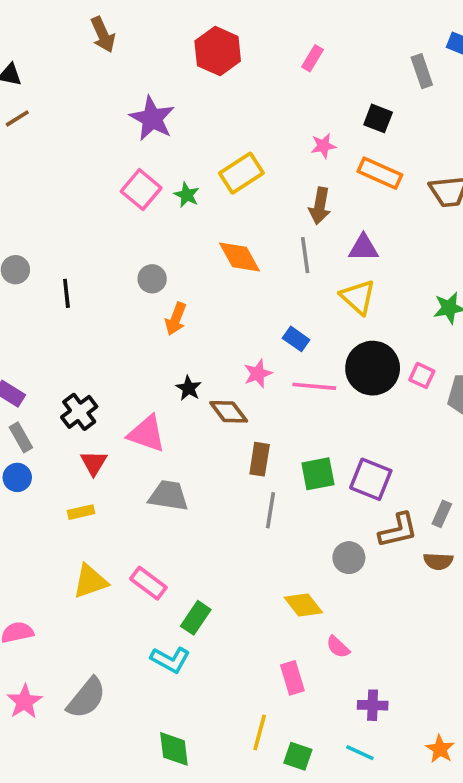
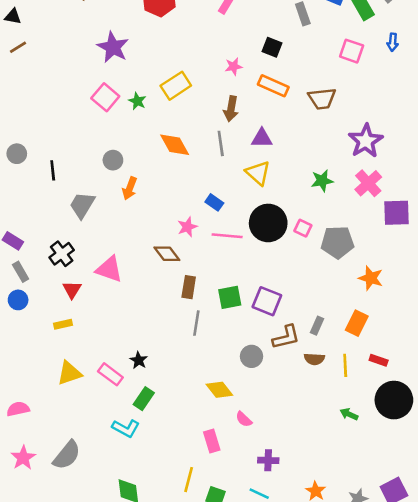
black star: (189, 388) -> (139, 360), moved
gray trapezoid: (168, 496) -> (82, 205), moved, turned -68

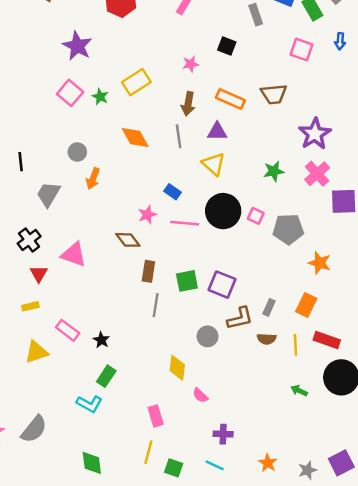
orange rectangle: (273, 86) -> (230, 99), moved
red rectangle: (379, 360) -> (327, 340), size x1.5
pink rectangle: (110, 374) -> (68, 330), moved
yellow diamond: (219, 390) -> (177, 368), turned 45
pink rectangle: (212, 441) -> (156, 416), moved

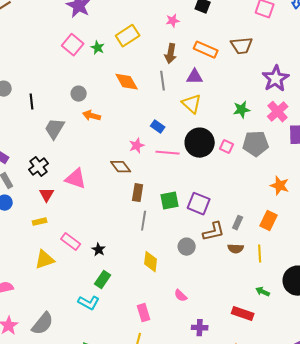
orange arrow: (93, 179) -> (92, 116), turned 84
gray pentagon: (288, 229) -> (256, 144), moved
red rectangle: (327, 340) -> (243, 314), moved
yellow diamond: (177, 368) -> (151, 262), moved

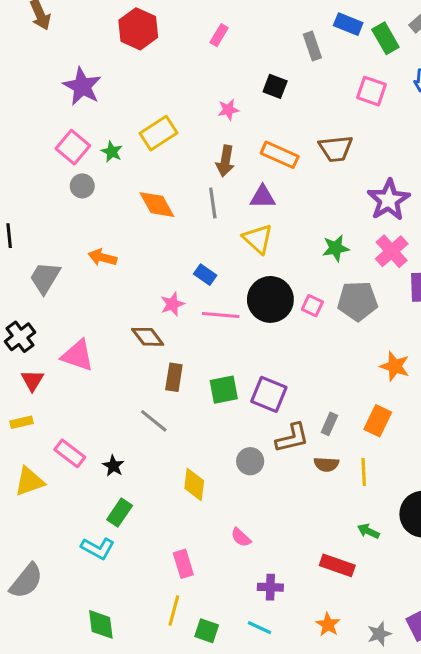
gray circle: (79, 94) -> (82, 186), moved
gray line: (144, 221) -> (154, 421), moved, turned -60

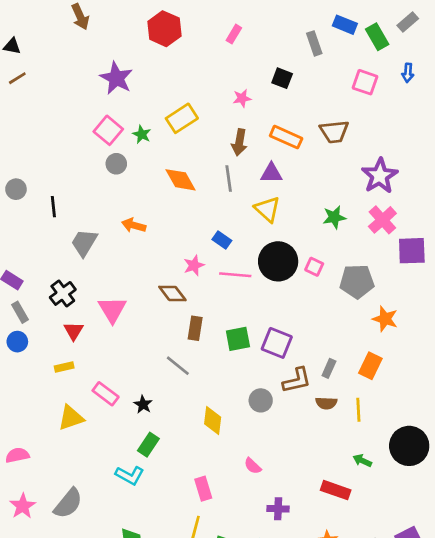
gray pentagon: (357, 301) -> (357, 281), moved
pink triangle: (78, 355) -> (112, 310), turned 40

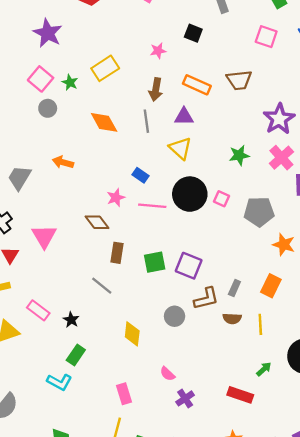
green arrow: (362, 461) -> (264, 369), turned 112
purple cross: (278, 509) -> (185, 398), moved, turned -36

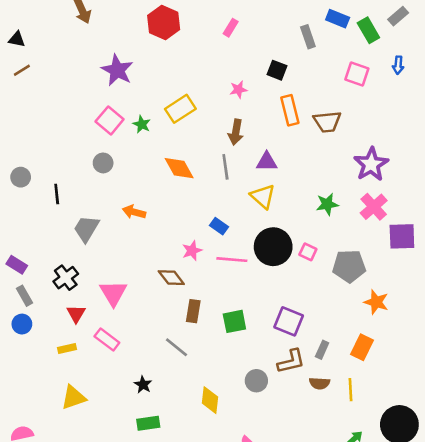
orange rectangle: (197, 85) -> (290, 110), moved, turned 52
gray circle: (48, 108) -> (103, 163), moved
purple square: (189, 266) -> (289, 321), moved
pink rectangle: (38, 310) -> (107, 339), moved
green rectangle: (76, 355) -> (148, 423), turned 48

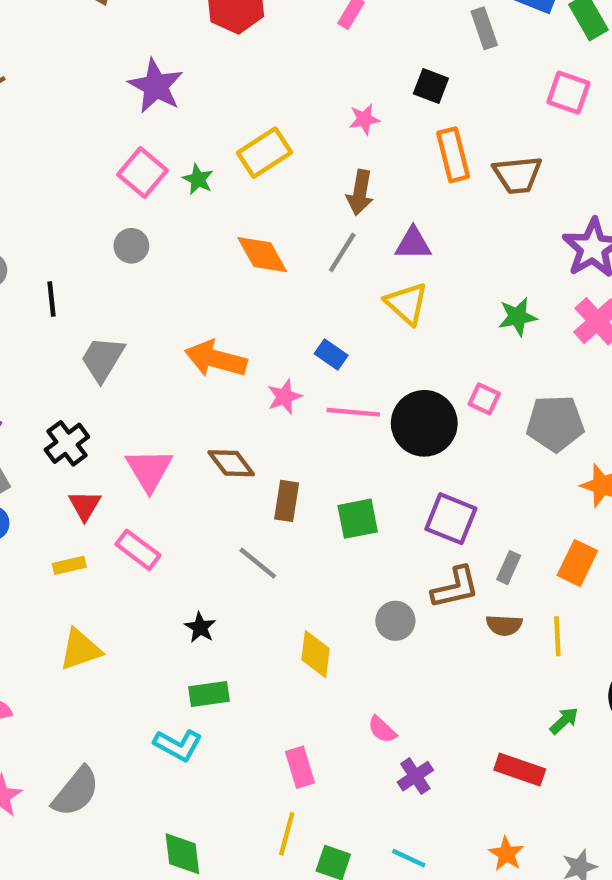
gray line: (225, 167) -> (342, 252), turned 40
orange arrow: (134, 212) -> (216, 359), moved, size x1.5
black circle: (273, 247) -> (424, 423), moved
brown diamond: (171, 278) -> (231, 463), moved

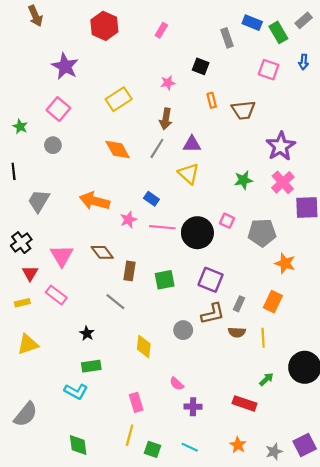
orange rectangle: (453, 155) -> (212, 100), size x0.6
green star: (198, 179) -> (20, 127), moved
purple cross: (415, 776) -> (193, 407), turned 35

